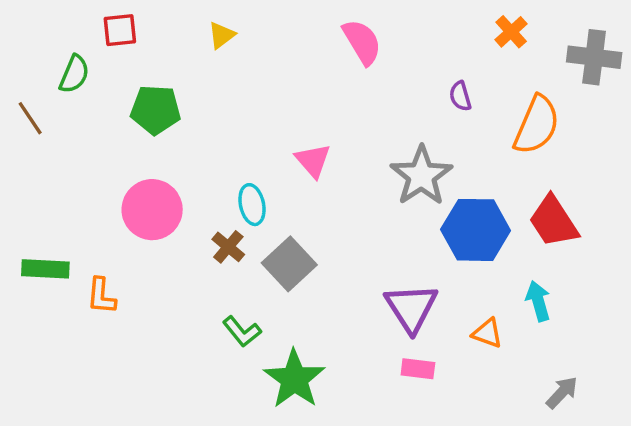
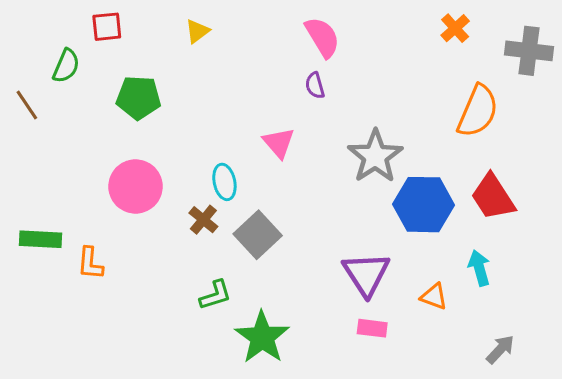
purple semicircle: (460, 96) -> (315, 85), moved
green L-shape: (242, 332) -> (215, 295), turned -68

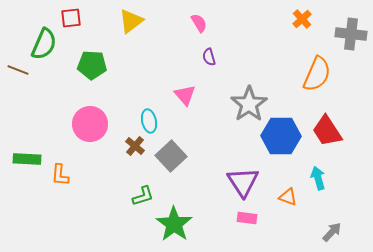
yellow triangle: (197, 31) -> (131, 21), size x1.5
pink semicircle: (322, 37) -> (199, 23), moved, size x0.7
green semicircle: (66, 66) -> (44, 44), size x1.4
brown line: (27, 105) -> (18, 70), turned -35

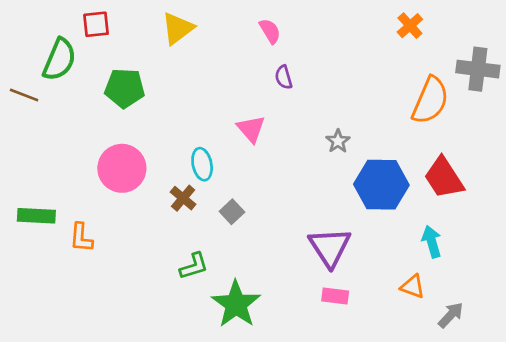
gray cross: (351, 34) -> (478, 69), moved
gray star: (249, 104) -> (338, 141), size x0.5
gray square: (171, 156) -> (232, 212), size x0.6
orange triangle: (288, 197) -> (413, 286), moved

